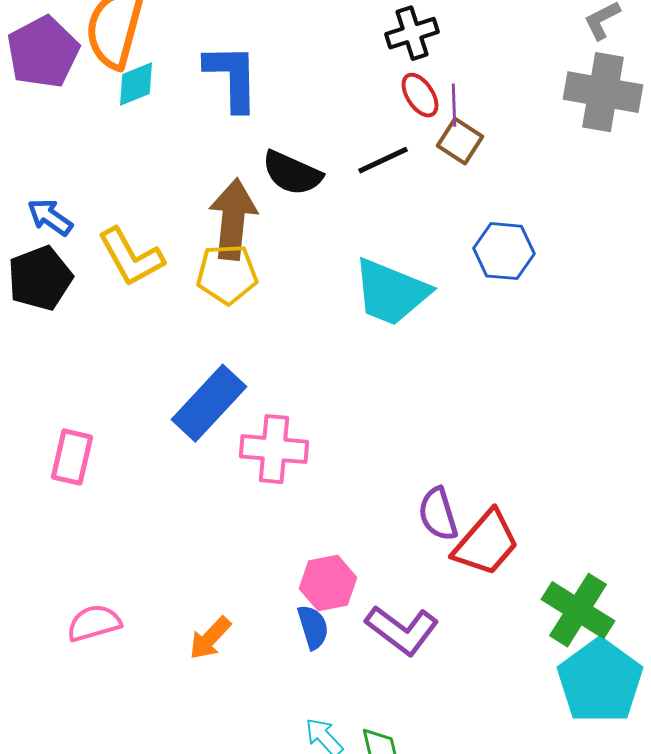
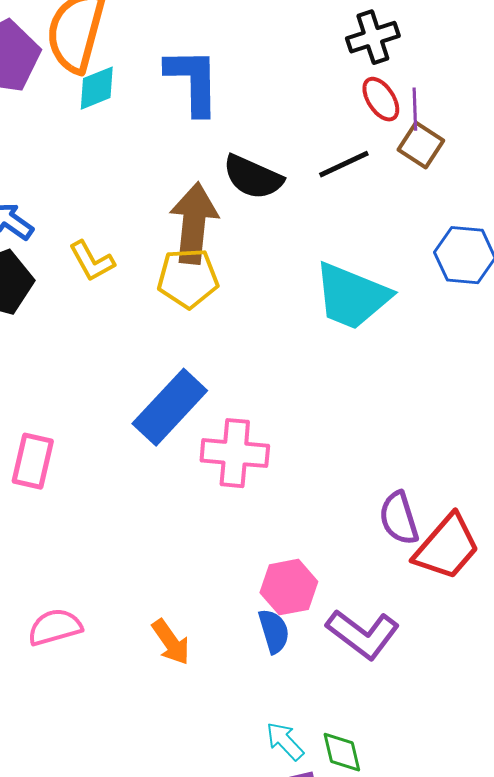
yellow L-shape: (131, 257) -> (92, 261), size x0.7
orange arrow: (210, 638) -> (171, 642), turned -78

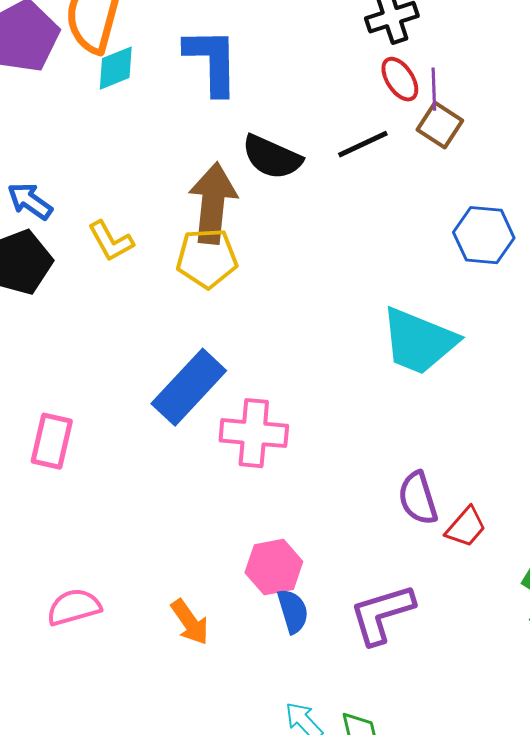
cyan trapezoid: (352, 296) -> (419, 341), moved
red trapezoid: (447, 547) -> (466, 527), size x0.6
pink hexagon: (289, 587) -> (274, 567), moved
purple L-shape: (363, 634) -> (382, 614), turned 126

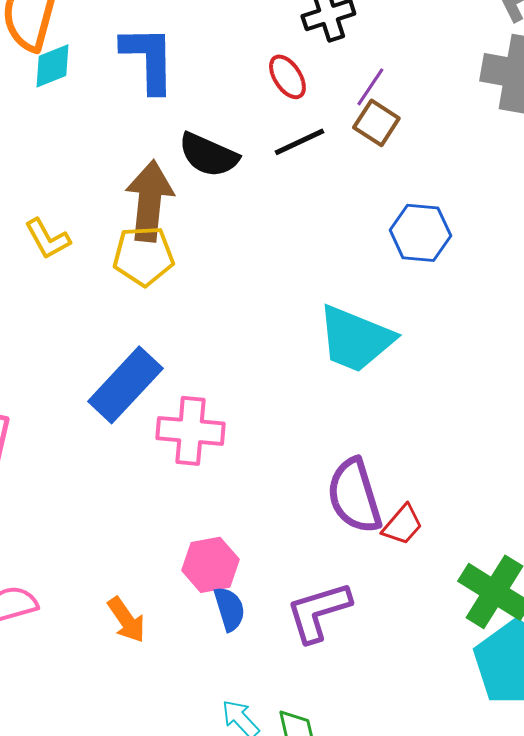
red ellipse: (400, 79) -> (287, 77), moved
purple line: (434, 89) -> (370, 87), turned 36
purple semicircle: (418, 498) -> (354, 496), size x1.4

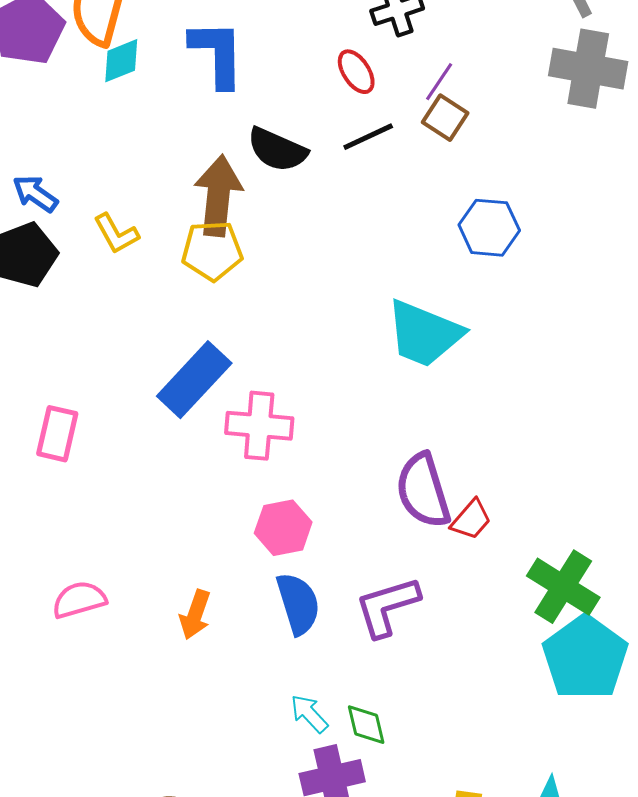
pink hexagon: (210, 565) -> (283, 528), moved
blue semicircle: (229, 609) -> (298, 604), size x1.4
orange arrow: (126, 620) -> (195, 615), turned 54

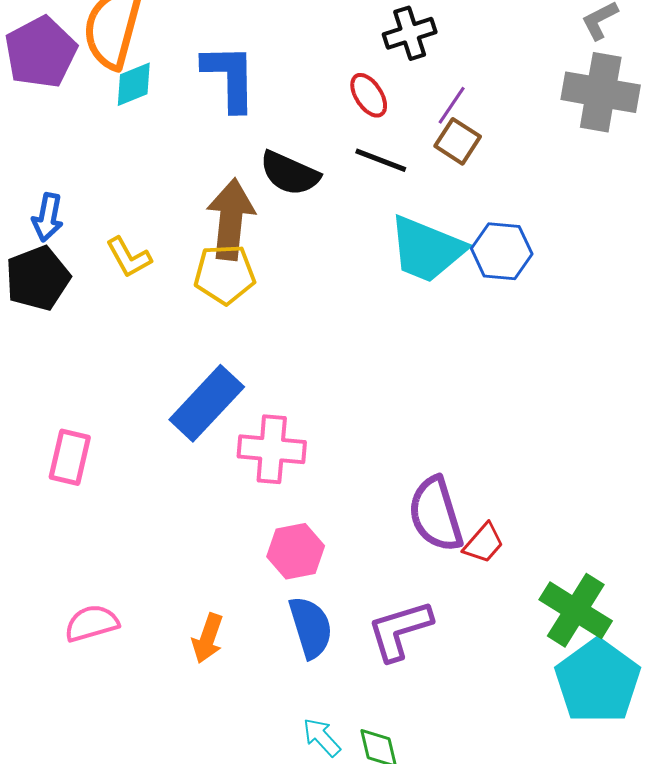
black line: (368, 137) -> (381, 160), turned 46
blue arrow: (35, 194) -> (48, 217), turned -114
cyan trapezoid: (424, 334) -> (427, 249), moved

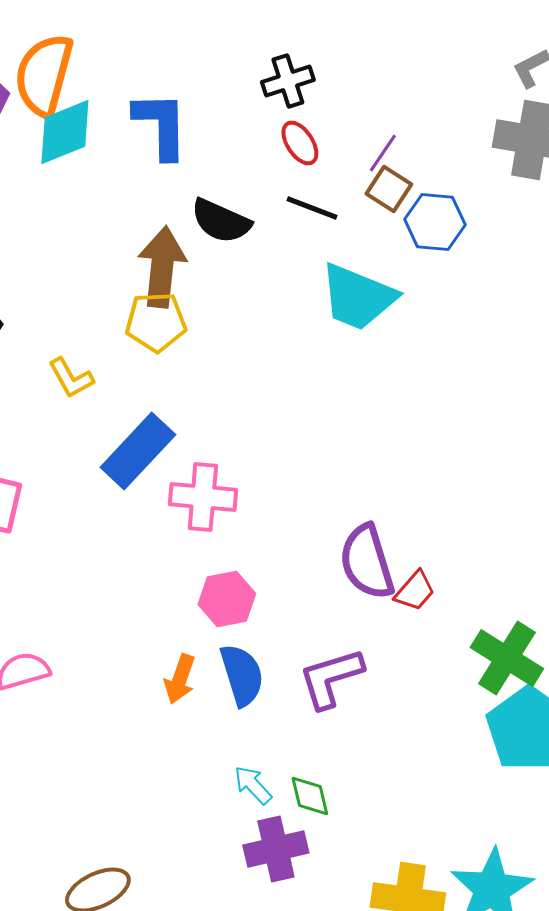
black cross: (410, 33) -> (288, 81), moved
cyan diamond: (134, 84) -> (65, 132), size x1.5
blue hexagon: (502, 251) -> (435, 222), moved
yellow L-shape: (129, 257) -> (71, 378), moved
orange arrow: (208, 638) -> (180, 679), moved

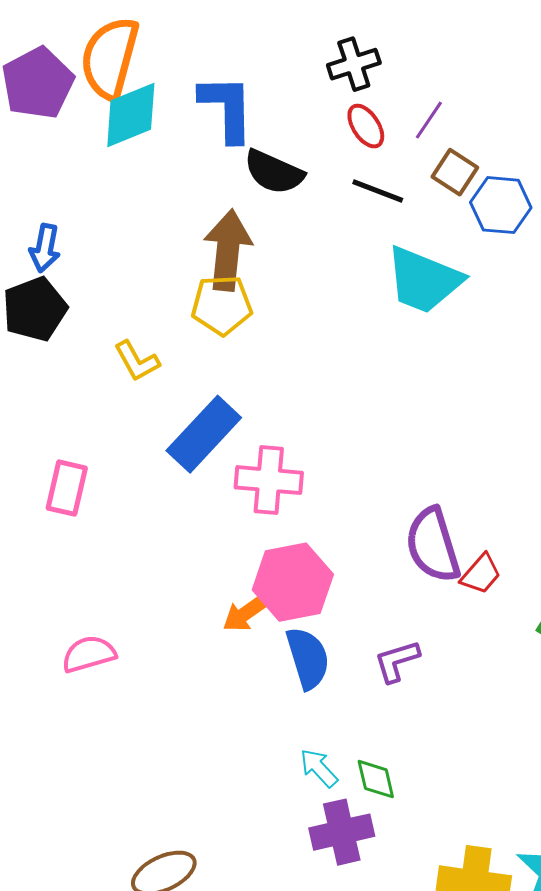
purple line: (383, 153) -> (429, 120), moved
black semicircle: (221, 221) -> (274, 172), moved
pink hexagon: (227, 599) -> (293, 582), size x1.4
purple L-shape: (331, 678) -> (397, 661), size x0.7
orange arrow: (180, 679) -> (246, 613), moved, turned 36

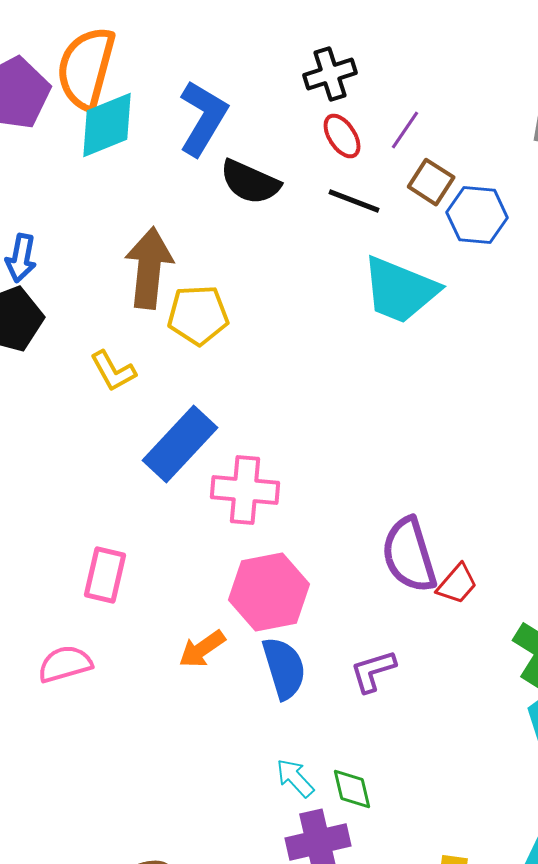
blue L-shape: (227, 108) -> (203, 118), turned 32
brown arrow: (228, 250) -> (149, 268), moved
pink rectangle: (67, 488) -> (105, 575), moved
orange arrow: (246, 613) -> (202, 649), moved

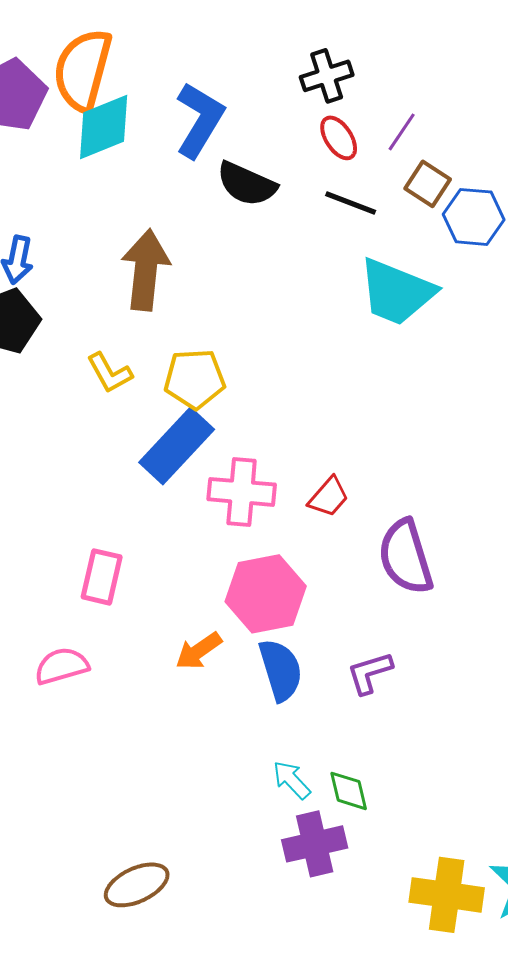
yellow pentagon: (198, 315) -> (195, 379), moved
red trapezoid: (457, 584) -> (329, 497), moved

